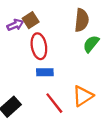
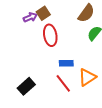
brown semicircle: (82, 20) -> (86, 13), turned 30
blue rectangle: (45, 72) -> (66, 63), moved

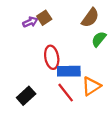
red ellipse: (50, 35) -> (52, 57), moved
blue rectangle: (66, 63) -> (69, 71), size x1.5

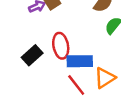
black rectangle: (26, 96) -> (32, 55), moved

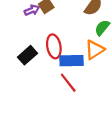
orange triangle: (105, 78) -> (95, 50), moved

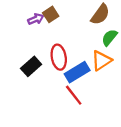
blue rectangle: (71, 61) -> (77, 72), turned -30

